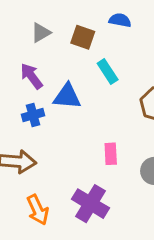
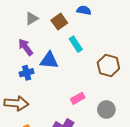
brown square: (83, 37) -> (59, 22), turned 35
pink rectangle: (111, 154) -> (78, 98), turned 64

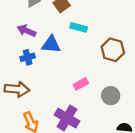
cyan rectangle: (76, 44) -> (79, 27), turned -42
purple arrow: (26, 47) -> (26, 31), turned -30

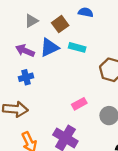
blue triangle: (51, 45) -> (49, 47), moved, turned -30

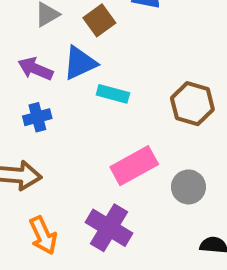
cyan rectangle: (77, 47) -> (113, 94), moved
pink rectangle: (79, 104) -> (134, 166), size x1.6

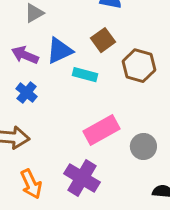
brown square: (99, 20) -> (103, 40), moved
brown hexagon: (192, 104) -> (139, 66), moved
blue cross: (37, 117) -> (27, 93), turned -36

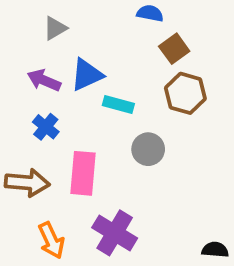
brown square: (103, 40) -> (174, 49), moved
pink rectangle: (101, 130) -> (83, 173), moved, turned -56
gray circle: (143, 147) -> (148, 149), moved

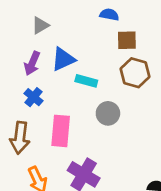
brown square: (174, 49) -> (127, 40), turned 35
purple arrow: (44, 80) -> (32, 63), turned -90
brown arrow: (27, 183) -> (20, 138), turned 92

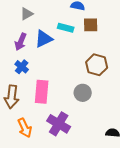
brown hexagon: (135, 73) -> (97, 65), moved
cyan rectangle: (86, 81) -> (66, 28), moved
gray circle: (108, 113) -> (83, 93), moved

